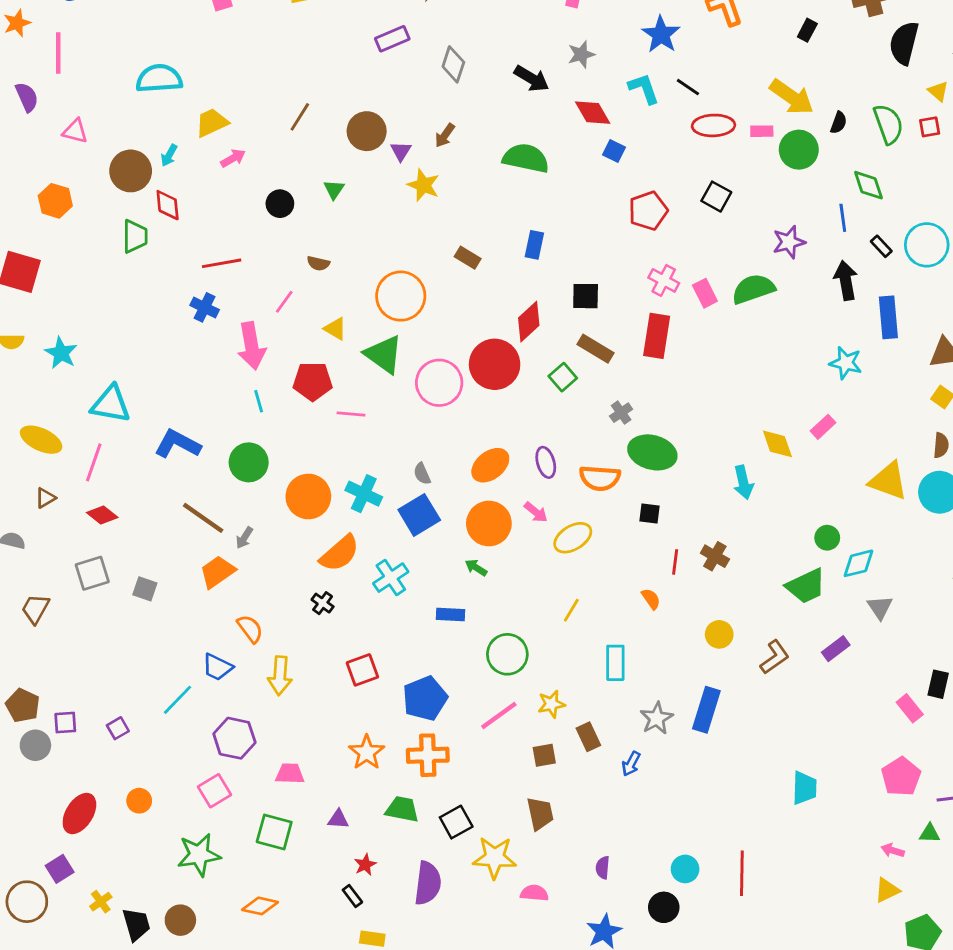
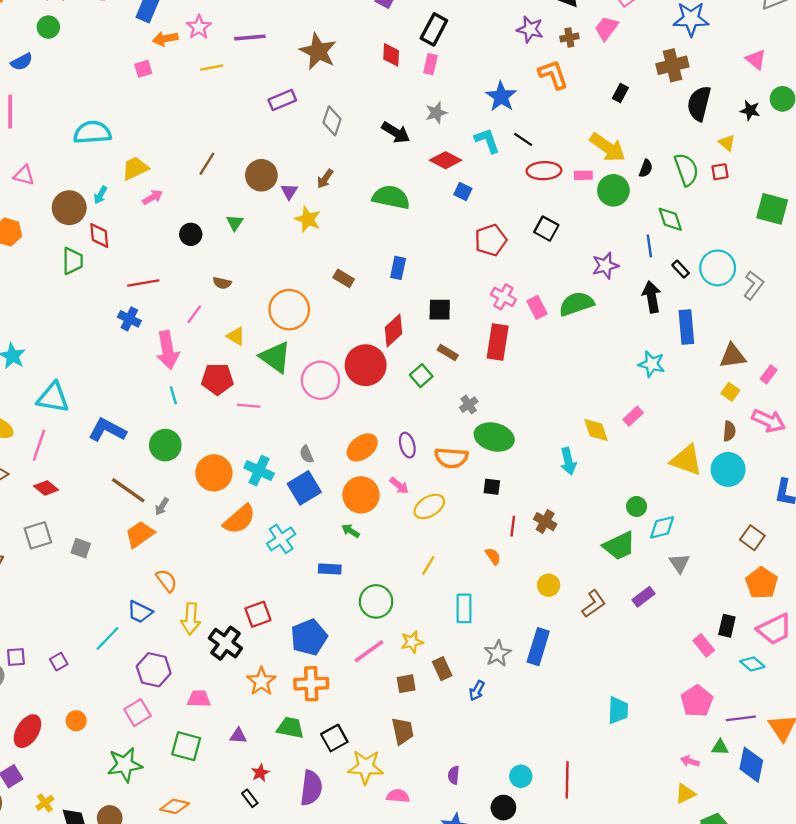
red diamond: (593, 113) -> (446, 160), turned -32
brown rectangle: (596, 349) -> (448, 352), size x0.7
black cross: (323, 603) -> (225, 643), moved, size x1.8

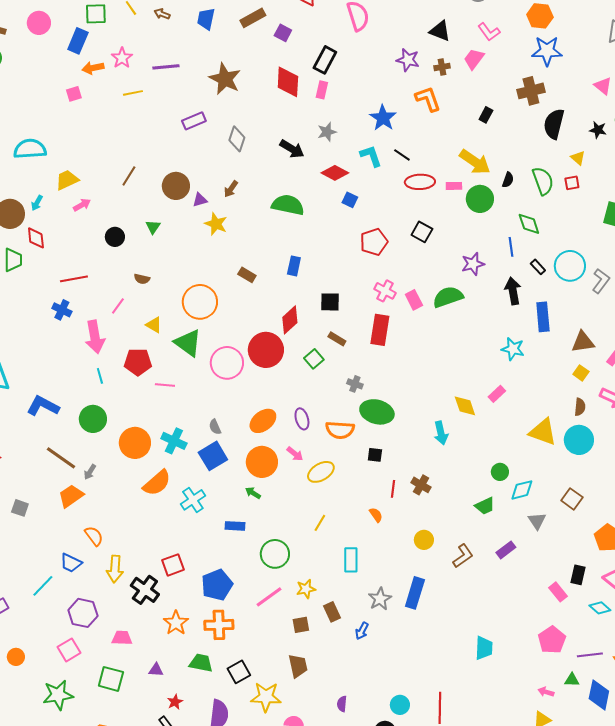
red diamond: (391, 55) -> (288, 82), size x1.5
purple triangle: (289, 191) -> (200, 200), turned 42
gray cross: (469, 405) -> (355, 384), turned -35
brown square: (752, 538) -> (572, 499), moved
green trapezoid: (619, 546) -> (485, 506), size x0.7

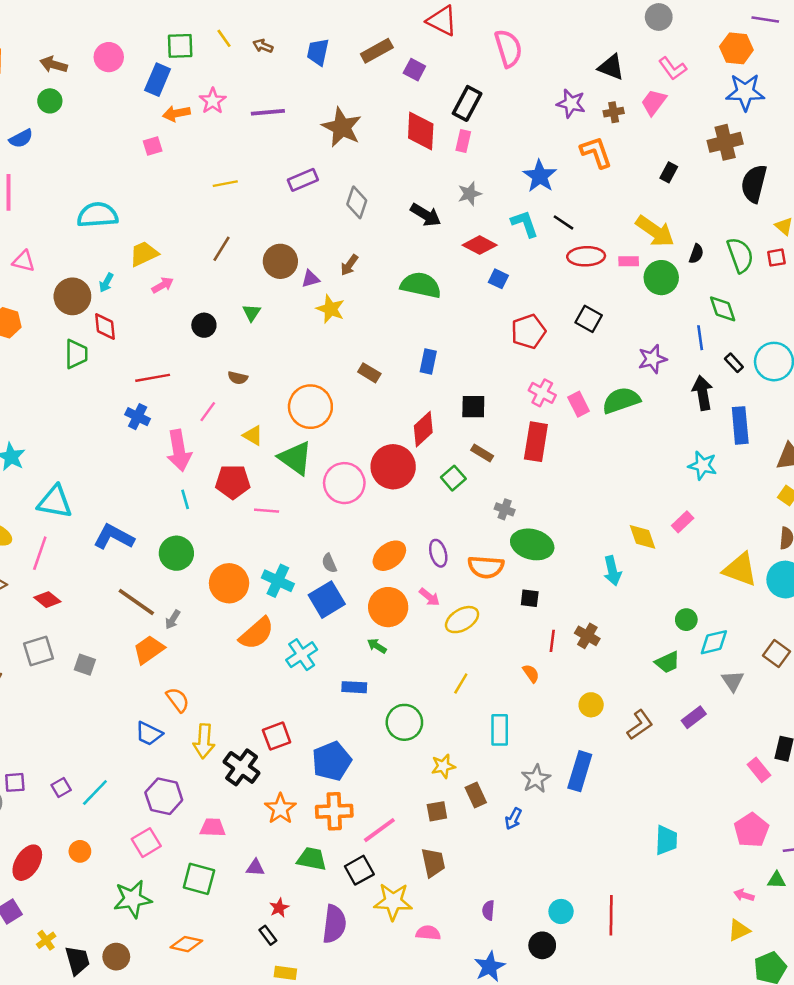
yellow line: (133, 93) -> (225, 184), moved
cyan line: (43, 586) -> (95, 792), moved
pink line: (269, 597) -> (379, 830), moved

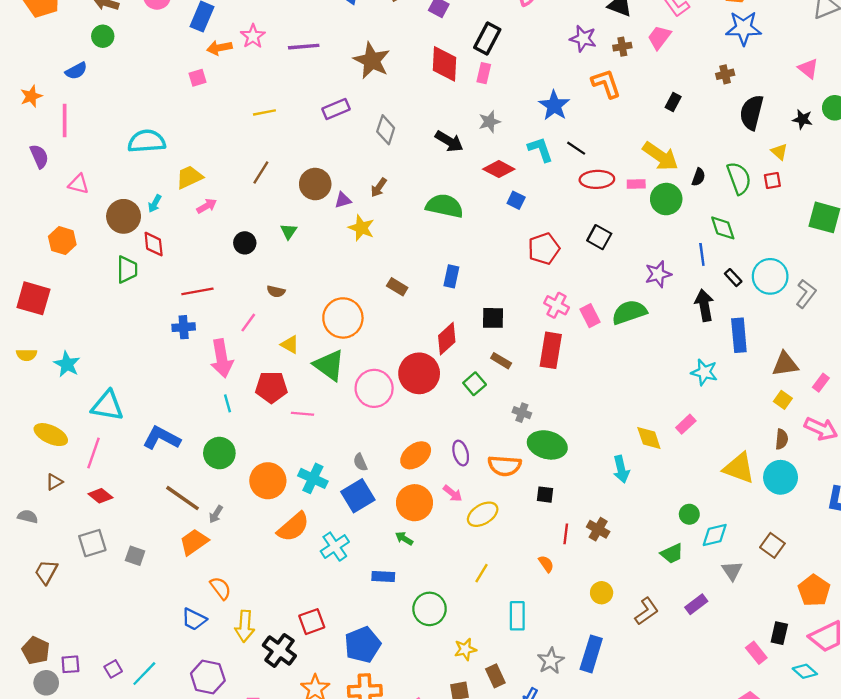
brown cross: (725, 142) -> (725, 74), size x0.6
blue cross: (138, 417) -> (184, 327), turned -30

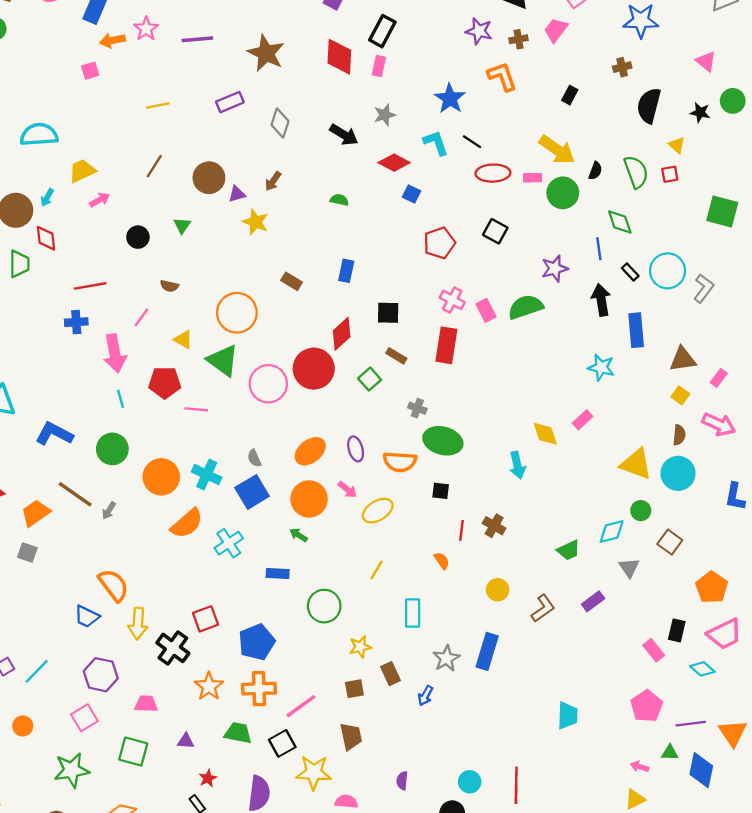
green semicircle: (445, 206) -> (339, 200), size x0.5
green circle: (689, 514) -> (641, 511), moved
orange trapezoid: (194, 542) -> (36, 513), moved
orange semicircle: (221, 588) -> (114, 585), size x1.4

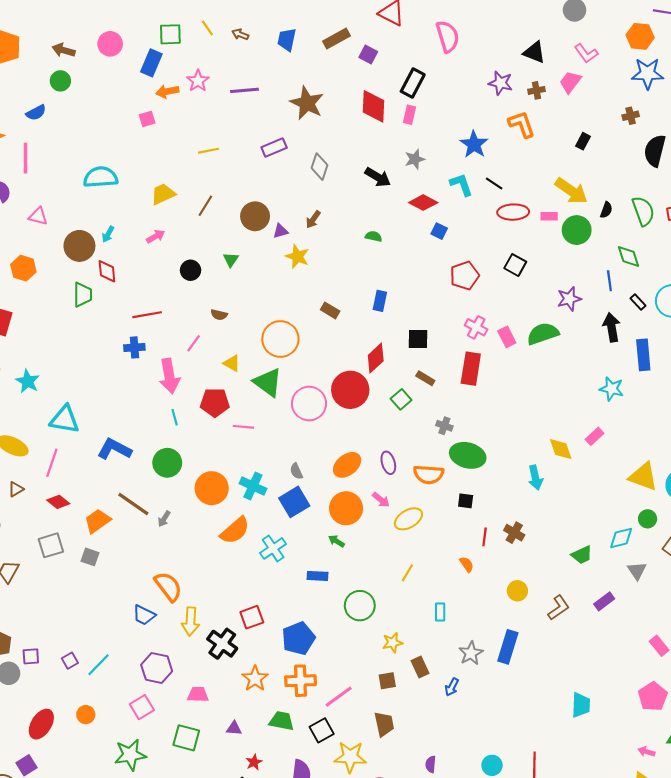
yellow trapezoid: (82, 171) -> (163, 194), moved
cyan rectangle: (413, 613) -> (440, 612), size x0.7

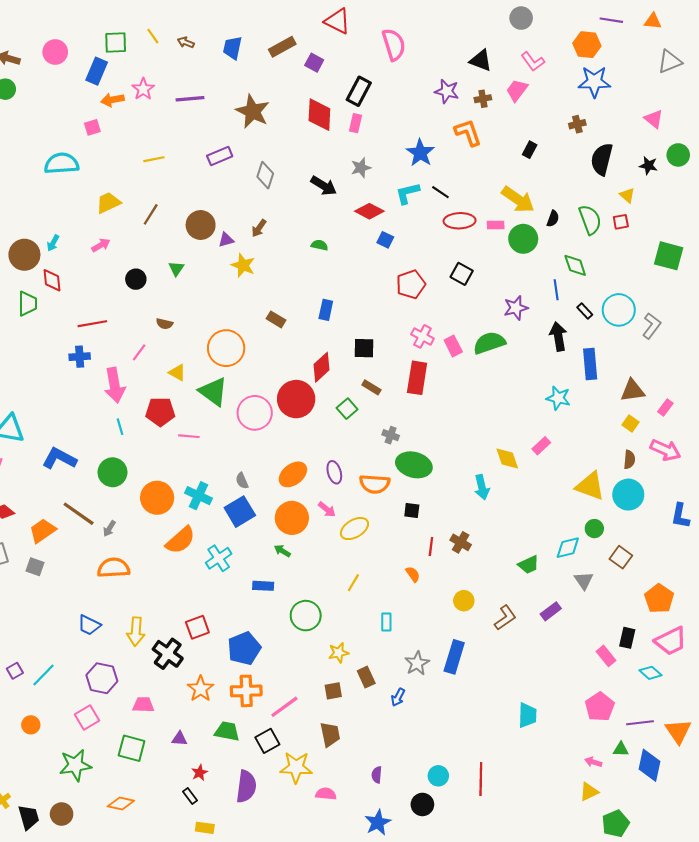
cyan semicircle: (101, 177) -> (62, 163), moved
cyan L-shape: (461, 185) -> (408, 193), turned -85
orange semicircle: (168, 587) -> (114, 568), moved, turned -56

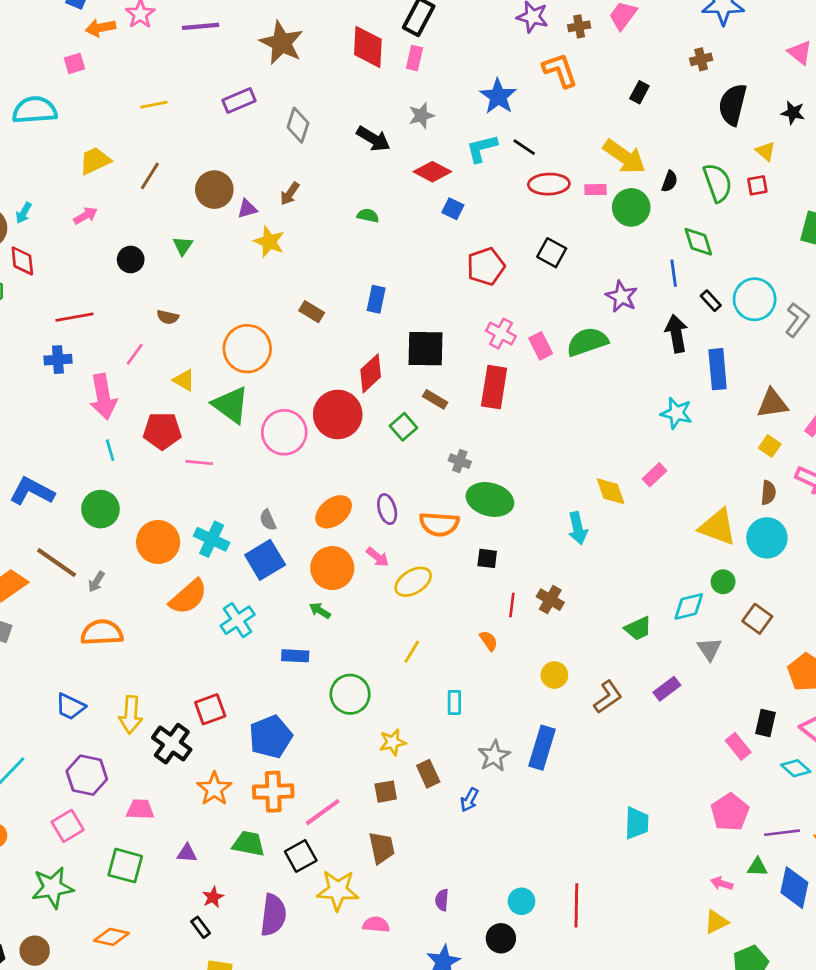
purple star: (516, 308) -> (622, 297), turned -30
black square: (364, 348) -> (425, 349), size x1.4

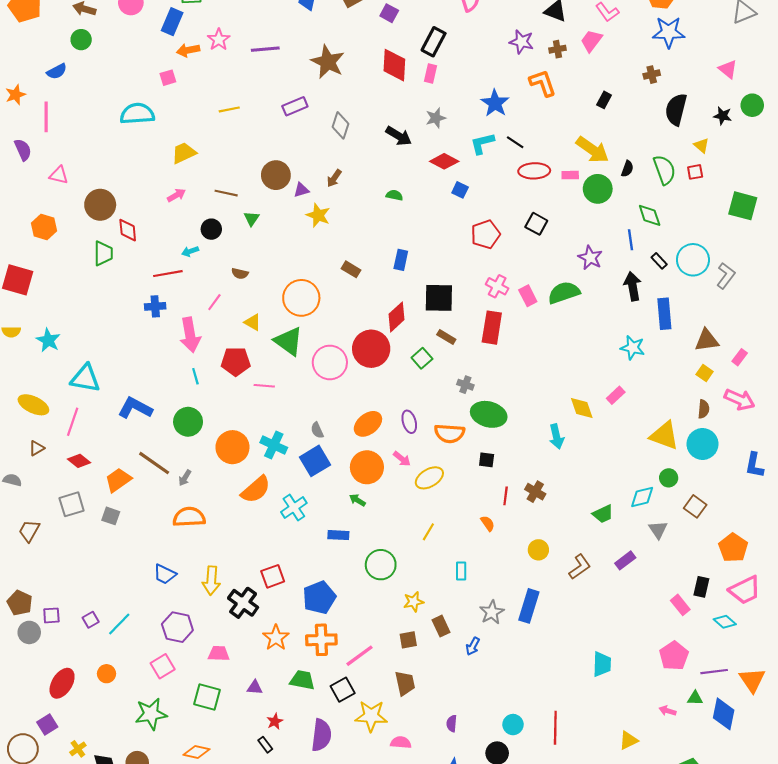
brown line: (150, 176) -> (226, 193), moved, turned 70
cyan arrow: (24, 213) -> (190, 251), moved, turned 42
yellow triangle: (716, 922) -> (628, 740), moved

